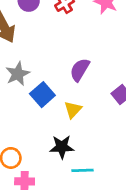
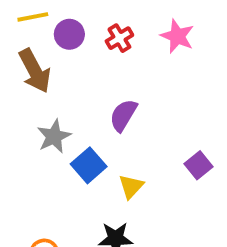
purple semicircle: (80, 70) -> (123, 115), moved

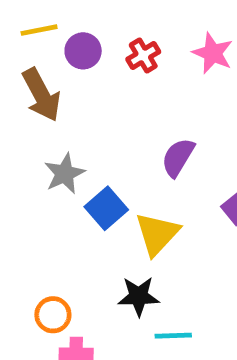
purple semicircle: (123, 115) -> (178, 157), moved
yellow triangle: (131, 186) -> (157, 234), size x1.5

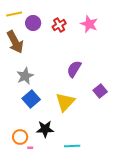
blue square: (106, 208) -> (31, 99), moved
black star: (139, 296) -> (45, 129), moved

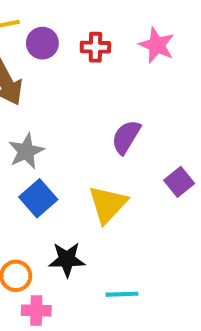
red cross: (59, 25) -> (95, 47), turned 32

